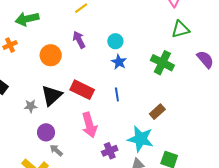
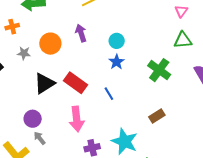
blue line: (117, 94) -> (109, 94), turned -32
gray star: (31, 106) -> (24, 53), moved
brown rectangle: (157, 112) -> (157, 116), moved

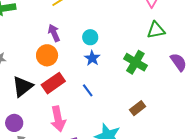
orange circle: (50, 44) -> (47, 55), moved
red rectangle: (75, 83) -> (53, 83), turned -65

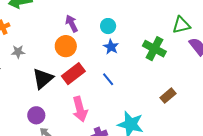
green triangle: (156, 30) -> (181, 25), moved
brown rectangle: (138, 108) -> (168, 96), moved

